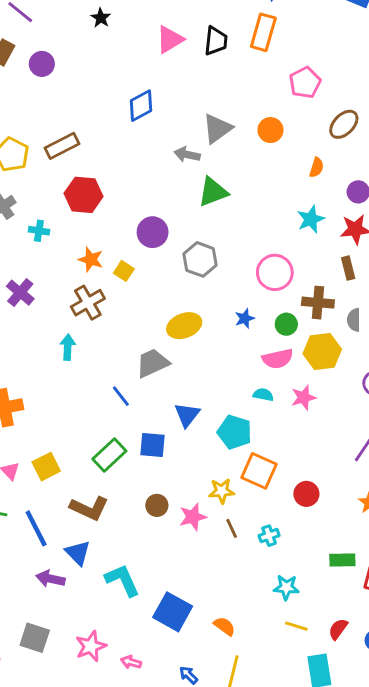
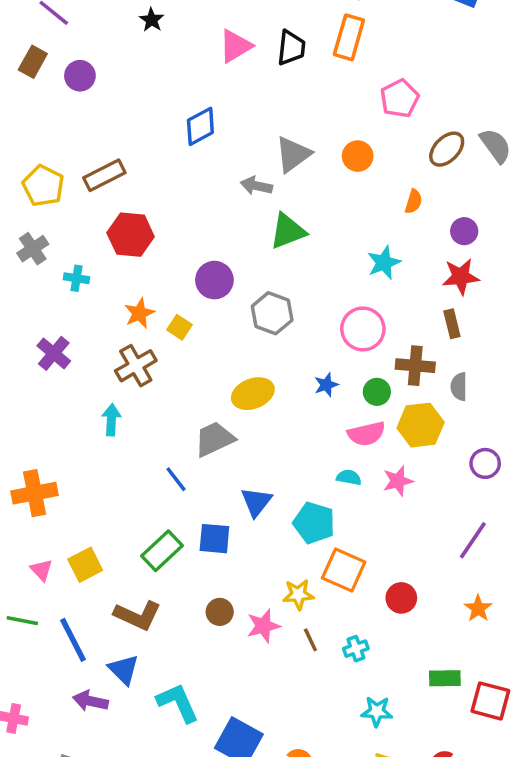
cyan star: (311, 219) -> (384, 263), moved
orange star: (91, 259) -> (139, 313), turned 30

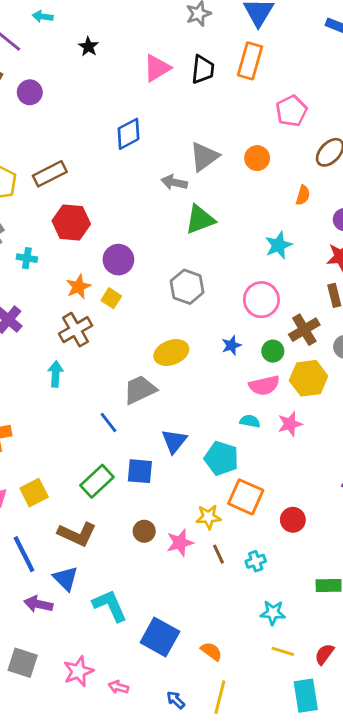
purple circle: (214, 280) -> (118, 260), moved
brown cross: (415, 366) -> (304, 330), turned -36

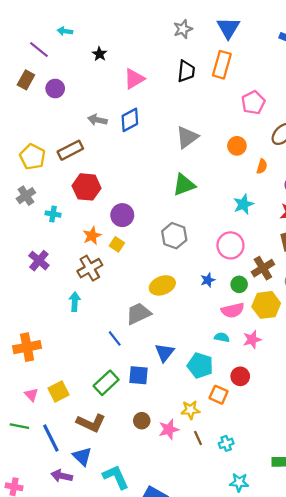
pink triangle: (157, 68) -> (134, 79), moved
orange circle: (257, 158) -> (237, 146), moved
gray arrow: (174, 182) -> (97, 120), moved
orange square: (246, 497) -> (219, 395), size x0.7
red circle: (293, 520) -> (240, 376), moved

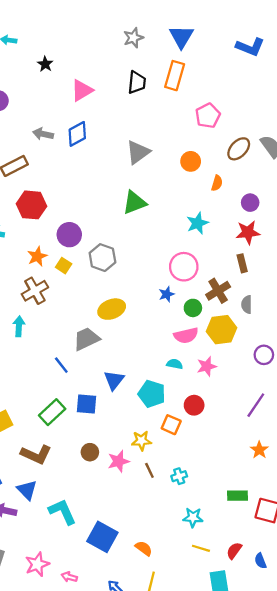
gray hexagon: (174, 236) -> (102, 258), moved
blue star: (208, 280) -> (167, 294), moved

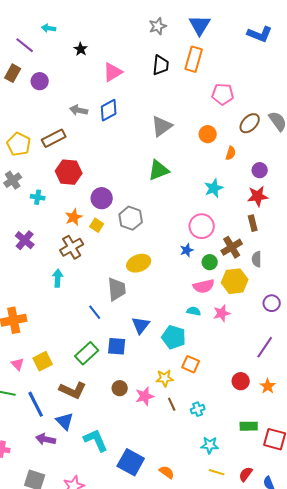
pink pentagon: (208, 116) -> (223, 94), turned 30
gray trapezoid: (86, 339) -> (117, 289), turned 110
red circle: (194, 405) -> (241, 381), moved

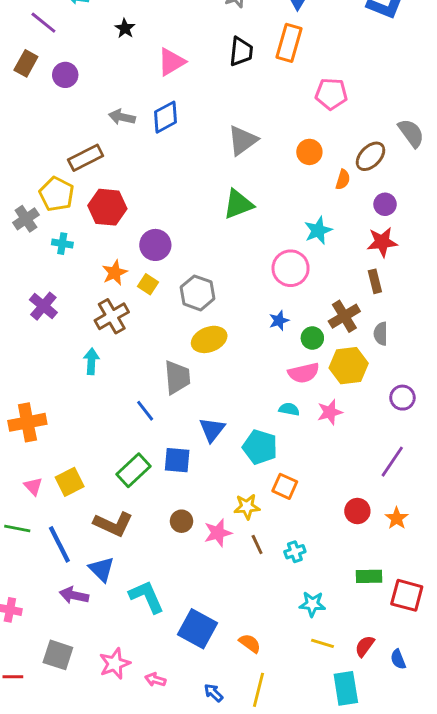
brown ellipse: (250, 123) -> (370, 156), moved
yellow pentagon: (19, 144) -> (56, 194), moved
gray hexagon: (131, 218) -> (197, 293), moved
pink circle: (202, 226) -> (291, 268), moved

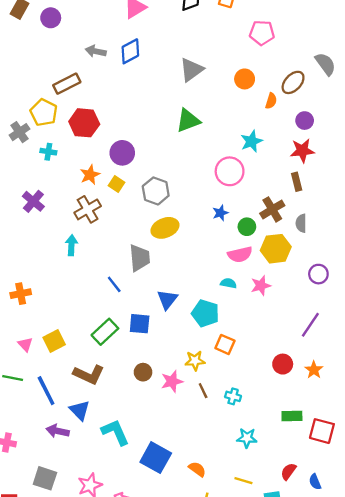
orange cross: (27, 422) -> (21, 294), size x0.7
cyan cross: (295, 552) -> (233, 396), turned 35
yellow line: (323, 643) -> (243, 481), moved

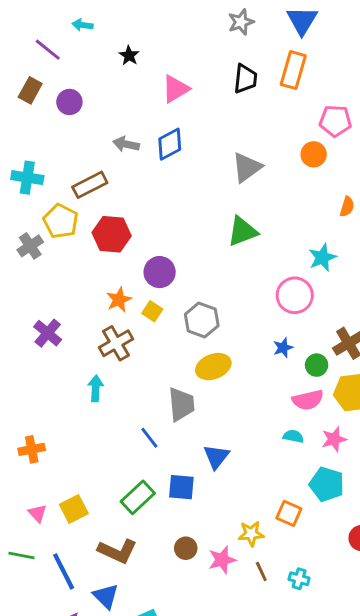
orange circle: (245, 79) -> (314, 154), moved
cyan cross: (48, 152) -> (27, 178), moved, size x1.5
cyan pentagon: (205, 313) -> (327, 484), moved

